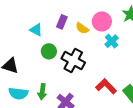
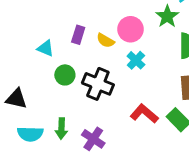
cyan cross: (112, 41) -> (136, 60), moved

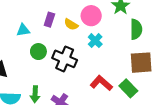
cyan triangle: (46, 48) -> (23, 30), turned -32

